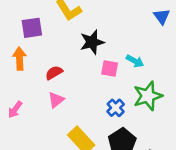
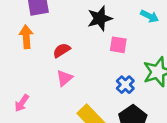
cyan arrow: (135, 61) -> (150, 16), moved
pink arrow: (15, 110) -> (22, 103), moved

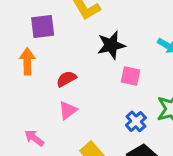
pink arrow: (22, 103) -> (34, 138), moved, turned 90

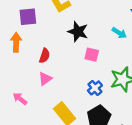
black star: (111, 45) -> (78, 32), turned 30
red semicircle: (66, 79) -> (44, 56), turned 136

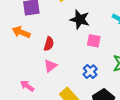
orange arrow: (16, 42) -> (21, 32), turned -66
blue cross: (95, 88) -> (90, 72), moved

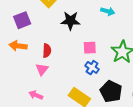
pink square: (94, 41) -> (90, 48), moved
pink triangle: (50, 66) -> (42, 69), moved

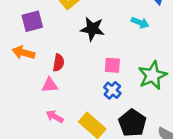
pink triangle: (42, 69) -> (50, 85), turned 40
pink arrow: (36, 95) -> (55, 117), moved

